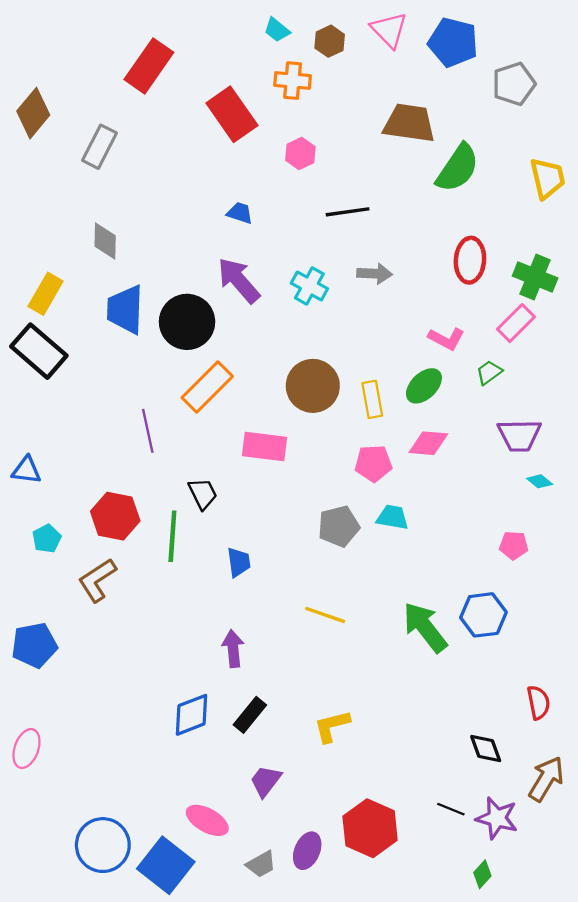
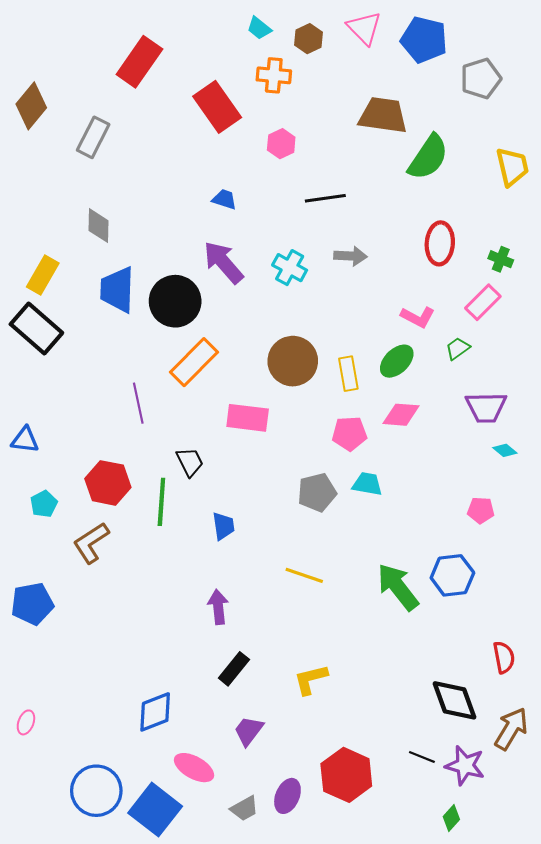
green cross: (535, 277) -> (501, 259), size x0.6
blue diamond: (192, 715) -> (155, 712), moved
pink ellipse: (26, 749) -> (26, 722), moved, size x0.7
black diamond: (486, 749) -> (455, 700), size x1.5

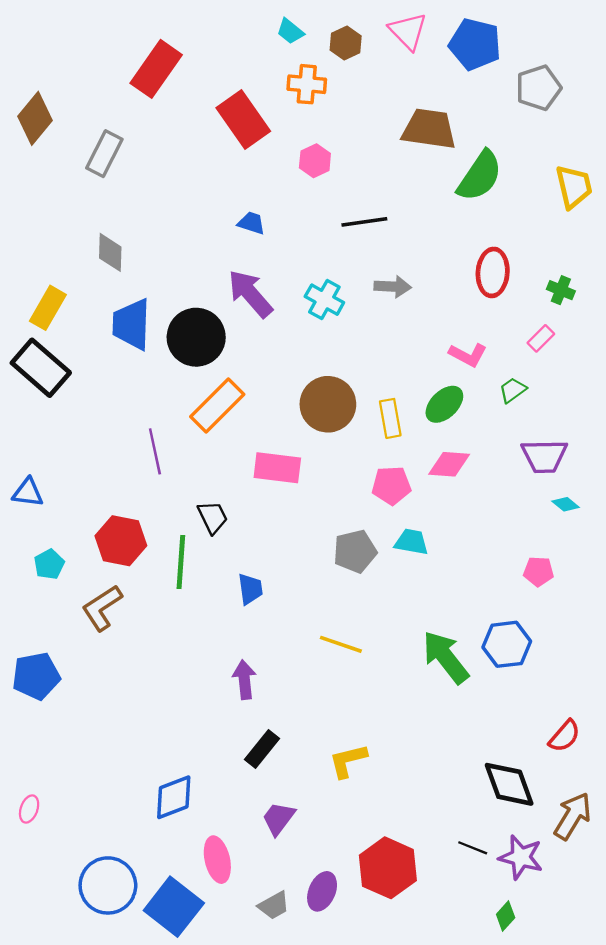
pink rectangle: (483, 302) -> (541, 338), size x0.7
red semicircle: (504, 657) -> (564, 736), turned 52
pink ellipse: (194, 768) -> (217, 860), turned 48

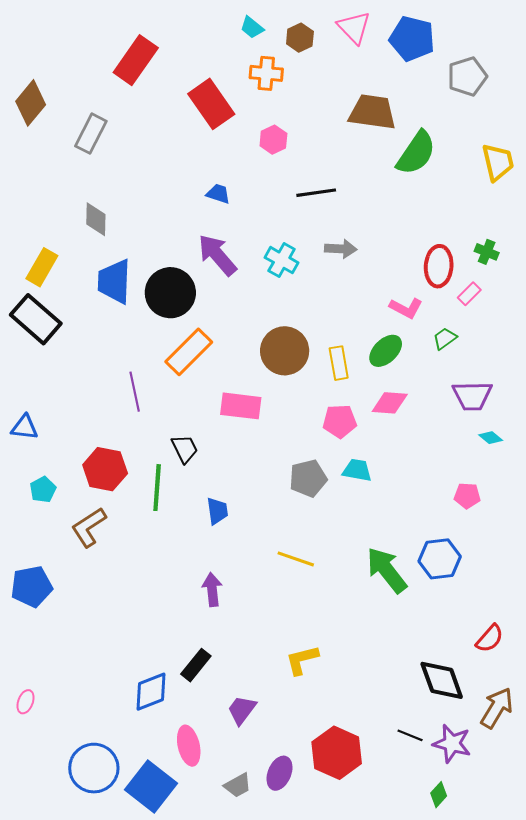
red ellipse: (493, 272) -> (439, 266), moved
black rectangle: (262, 749) -> (196, 665), moved

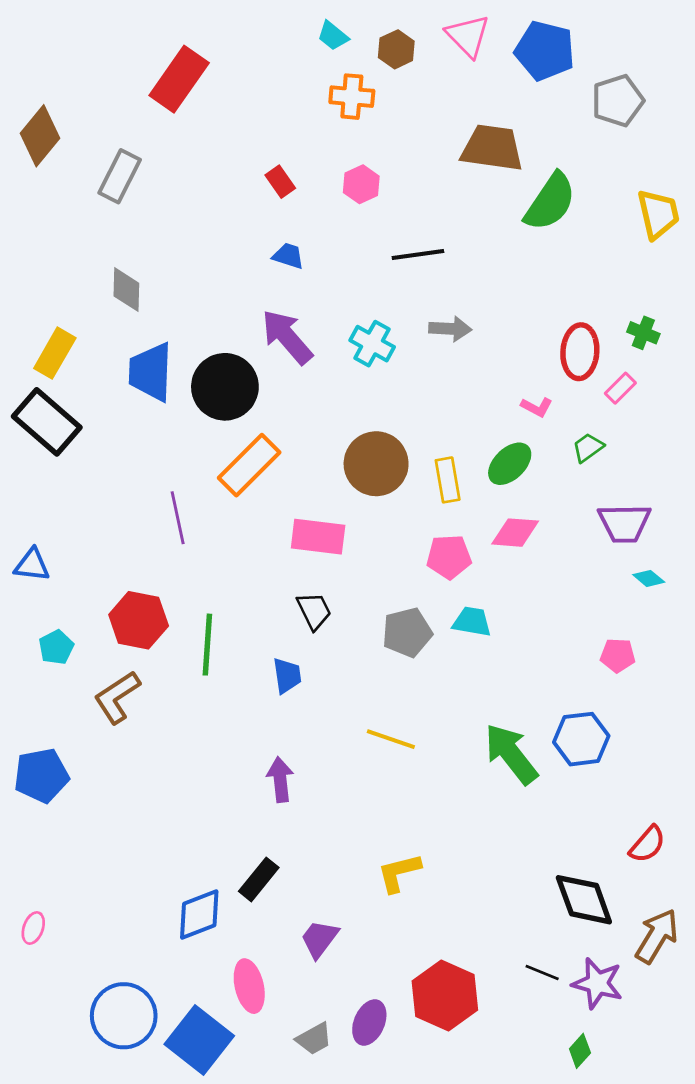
red rectangle: (211, 104) -> (280, 182), moved, size x0.5
pink L-shape: (406, 308) -> (537, 407), size x0.7
black trapezoid: (185, 449) -> (314, 611), moved

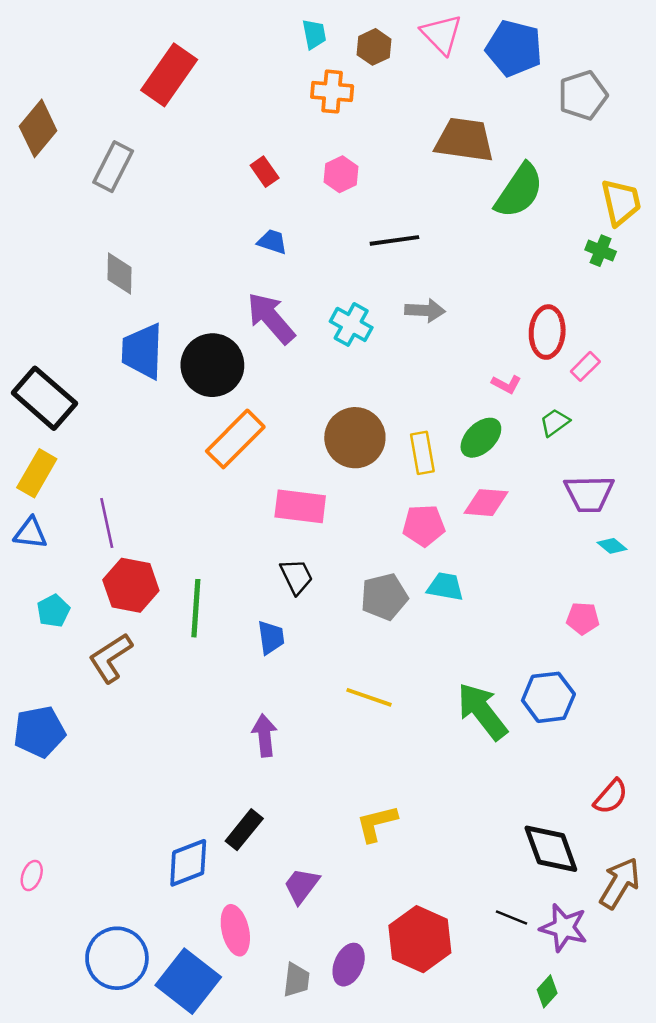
cyan trapezoid: (333, 36) -> (314, 34), turned -140
green cross: (643, 333) -> (601, 251), moved
yellow rectangle: (55, 353) -> (37, 473), moved
purple line: (178, 518) -> (107, 523), moved
gray trapezoid: (314, 1039) -> (296, 980), turned -54

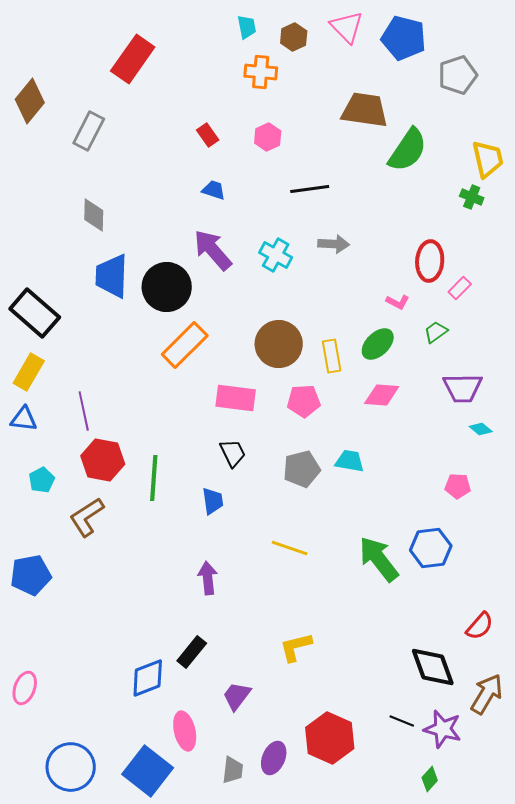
pink pentagon: (424, 525) -> (304, 401), moved
pink ellipse: (32, 875) -> (25, 688), size x1.4
blue circle: (117, 958) -> (71, 767), moved

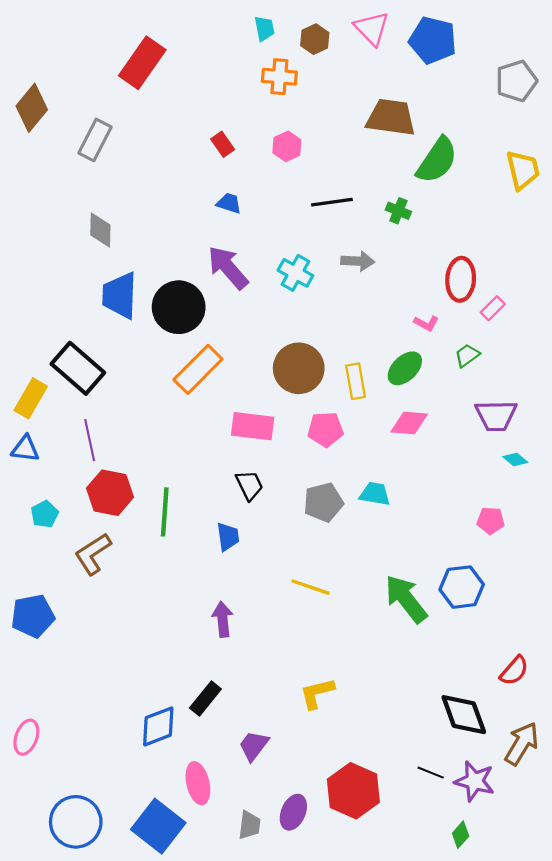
gray pentagon: (458, 75) -> (516, 81), moved
green cross: (472, 197) -> (398, 211), moved
black rectangle: (35, 313) -> (78, 368), moved

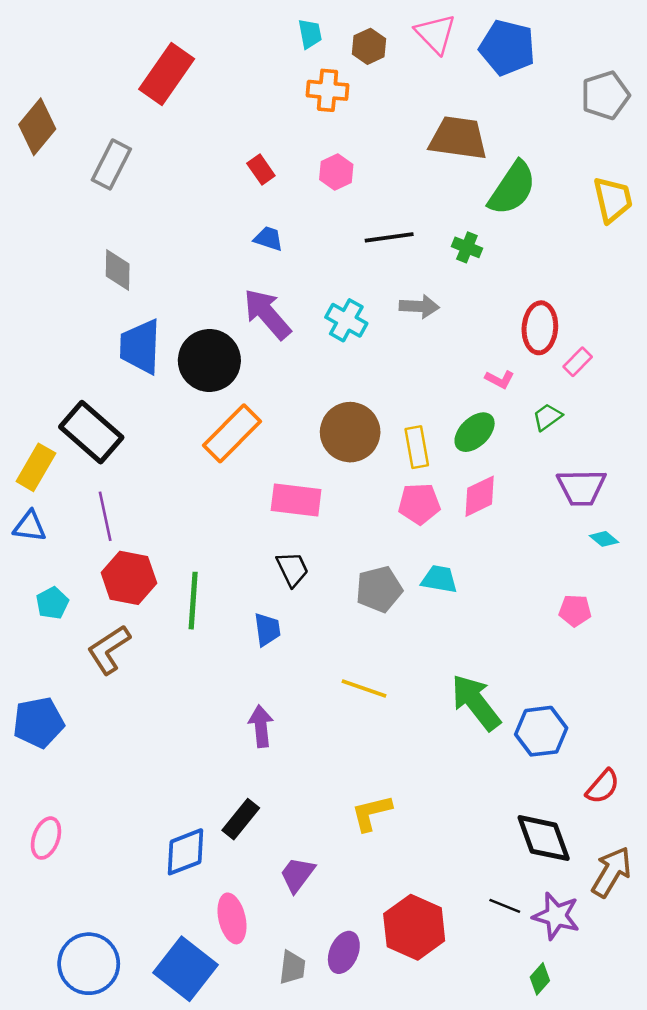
pink diamond: (409, 423) -> (480, 496), turned -30
pink pentagon: (326, 429) -> (419, 504), moved
blue hexagon: (462, 587) -> (541, 731), moved
pink ellipse: (26, 737) -> (46, 838), moved

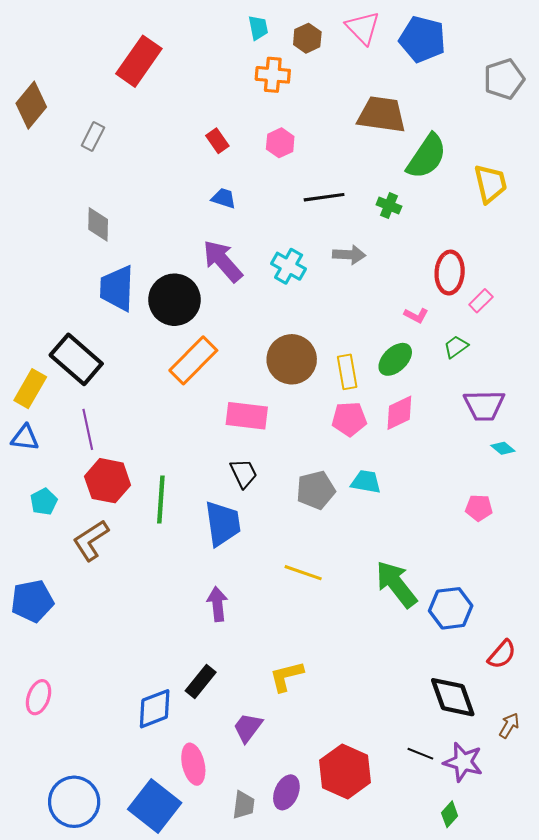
gray rectangle: (111, 164) -> (93, 137), size x0.7
yellow trapezoid: (613, 200) -> (490, 184), moved
blue trapezoid: (267, 629) -> (223, 524), size x1.6
yellow L-shape: (371, 813) -> (286, 676), moved
brown arrow: (612, 872) -> (509, 725), size x0.6

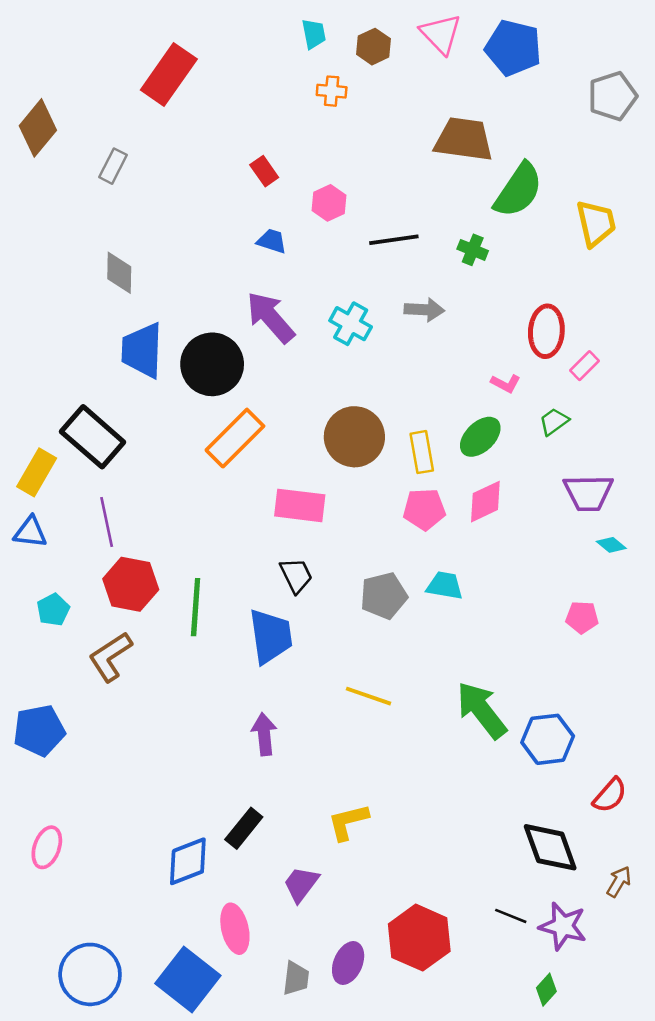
orange cross: (273, 75) -> (332, 91), size x0.7
pink hexagon: (280, 143) -> (329, 203), moved

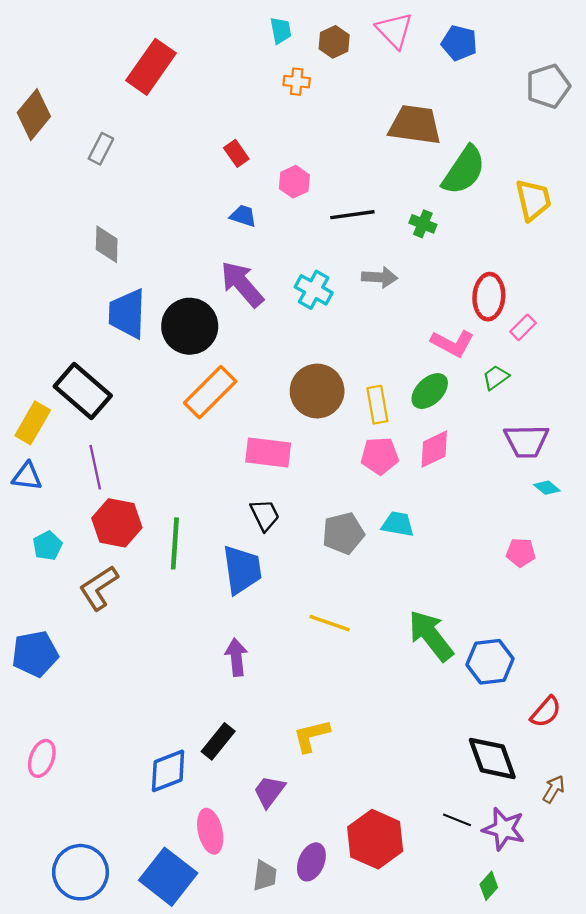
blue pentagon: (513, 48) -> (459, 43), size x0.7
pink L-shape: (506, 383) -> (452, 343), size x1.6

